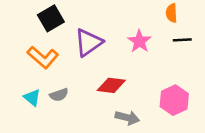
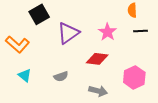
orange L-shape: (43, 57) -> (17, 44), moved
red diamond: (111, 85) -> (97, 59), moved
gray semicircle: (59, 95) -> (61, 76), moved

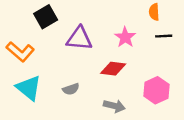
purple triangle: (68, 33) -> (79, 38), turned 40
cyan triangle: (25, 75) -> (29, 88), size x1.6

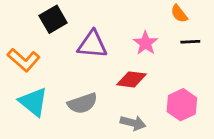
orange semicircle: (154, 12) -> (179, 14), turned -35
gray semicircle: (71, 89) -> (82, 103), size x1.5

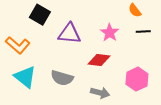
black square: (53, 19) -> (40, 15), turned -30
gray semicircle: (82, 103) -> (62, 78), turned 35

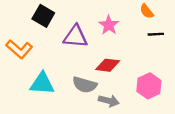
pink star: (110, 33) -> (109, 25), moved
cyan triangle: (25, 77) -> (42, 84), moved, turned -35
gray semicircle: (62, 78) -> (85, 85), moved

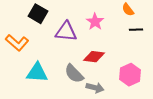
gray semicircle: (85, 85) -> (74, 74), turned 30

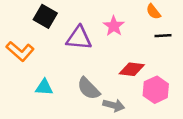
red diamond: (94, 57) -> (132, 69), moved
cyan triangle: (37, 73) -> (44, 87), size x0.7

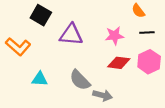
pink star: (114, 26) -> (114, 36), moved, turned 30
pink hexagon: (156, 90) -> (149, 62), moved

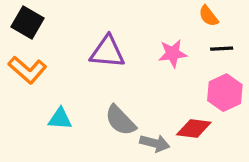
black square: (41, 15) -> (27, 22), moved
red diamond: (119, 63) -> (194, 129), moved

